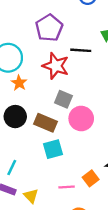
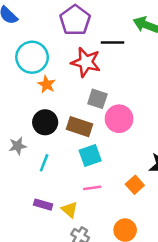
cyan line: (12, 167) -> (44, 163), moved
pink line: (67, 187) -> (92, 188), moved

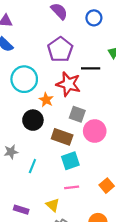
orange star: (47, 84) -> (46, 100), moved
black circle: (45, 122) -> (33, 120), moved
purple rectangle: (43, 205) -> (21, 210), moved

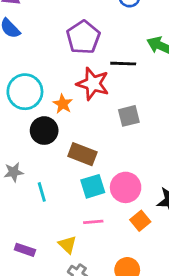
cyan circle: (24, 79) -> (25, 92), moved
gray square: (77, 114) -> (129, 116), moved, turned -35
pink circle: (95, 131) -> (126, 187), moved
cyan line: (32, 166) -> (42, 192), turned -40

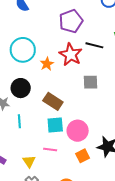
black circle: (44, 131) -> (21, 88), moved

